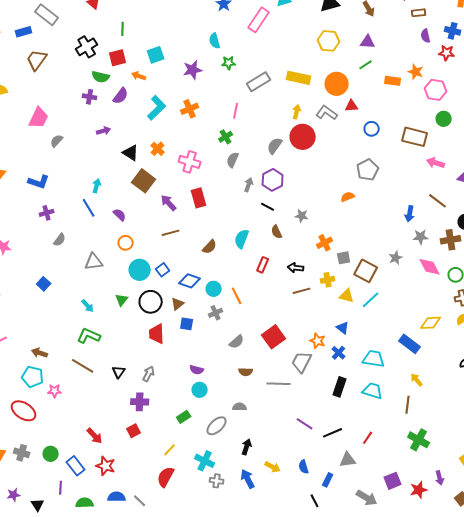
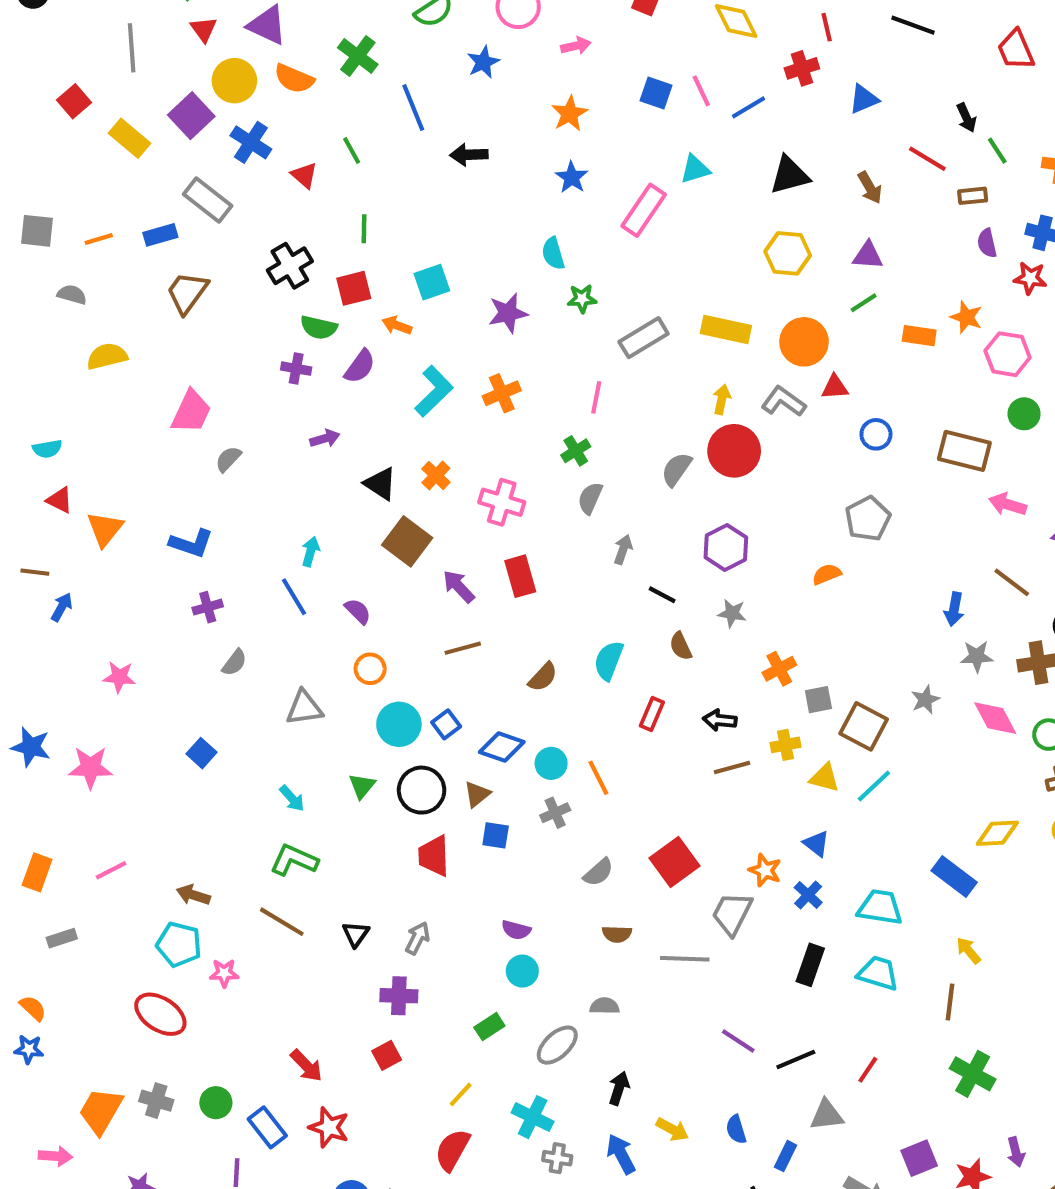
purple hexagon: (273, 180) -> (726, 547), moved

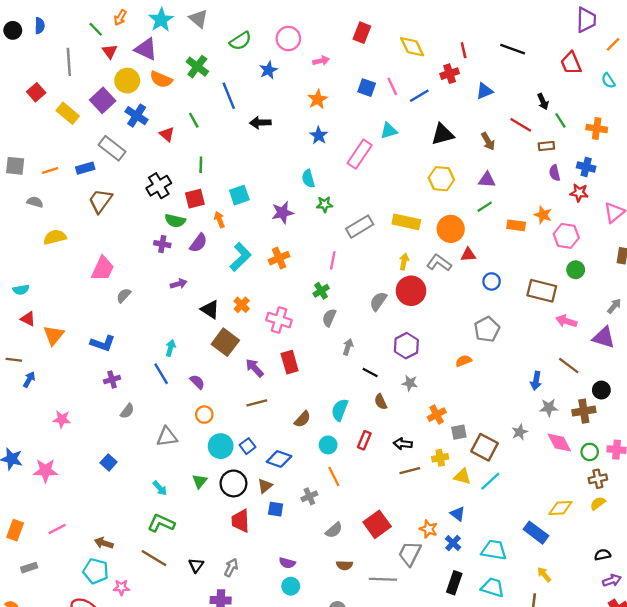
orange arrow: (397, 325) -> (219, 220), turned 49
cyan circle: (551, 763) -> (328, 445), moved

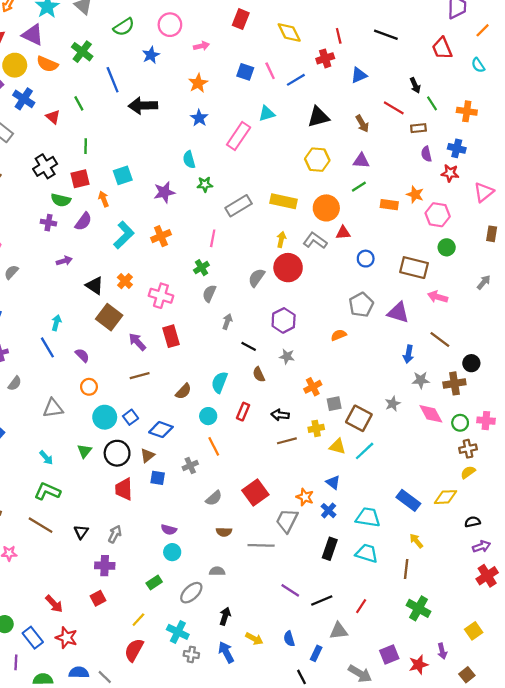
black arrow: (260, 123) -> (143, 106), size x1.4
purple triangle: (604, 337) -> (398, 313), moved
yellow diamond: (560, 508) -> (445, 497), moved

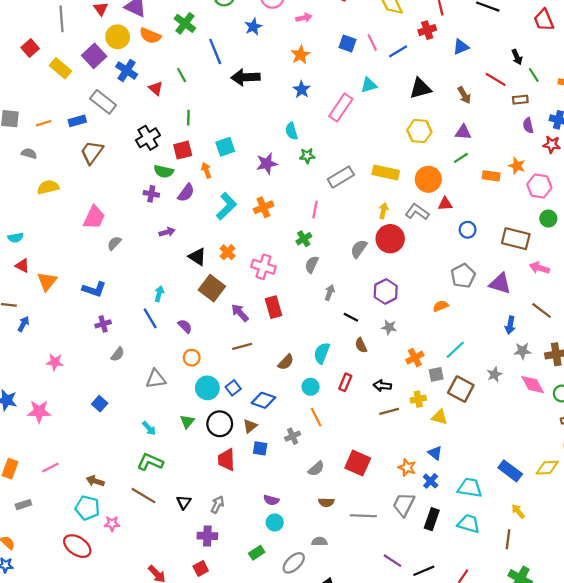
cyan line: (365, 451) -> (455, 350), moved
red square: (255, 493) -> (358, 463), turned -30
gray trapezoid: (287, 521) -> (404, 505), moved

